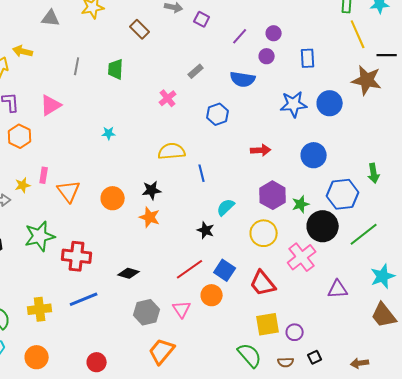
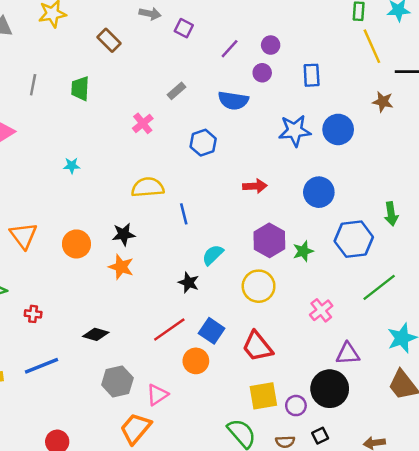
brown star: (367, 80) -> (383, 102), size x0.6
black circle: (323, 226) -> (330, 389), moved
red cross: (77, 256) -> (33, 314), size x0.5
pink cross: (302, 257) -> (321, 310), moved, size x0.7
pink triangle: (182, 309) -> (157, 395), moved, turned 30

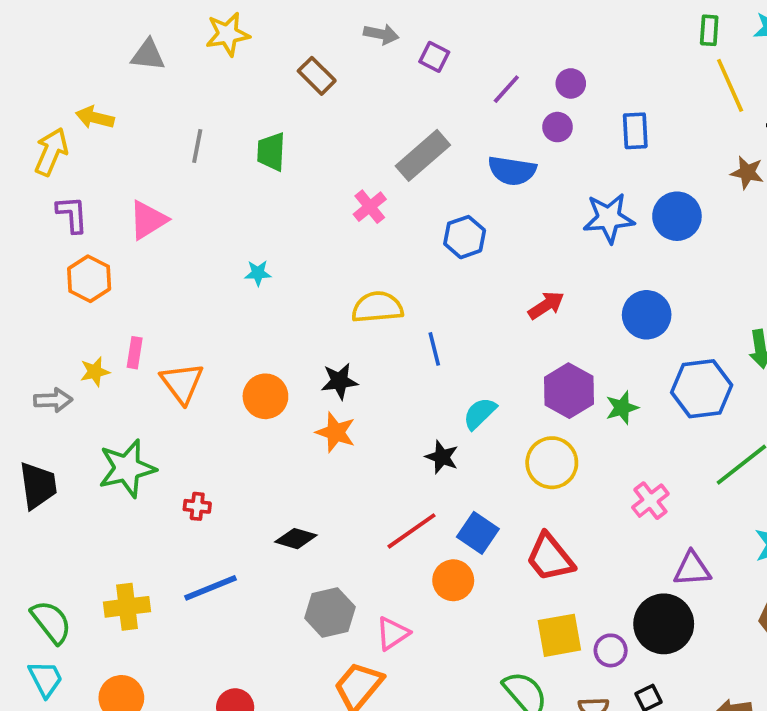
gray rectangle: (177, 91) -> (423, 155), size x1.8
red arrow: (255, 186) -> (546, 305), turned -30

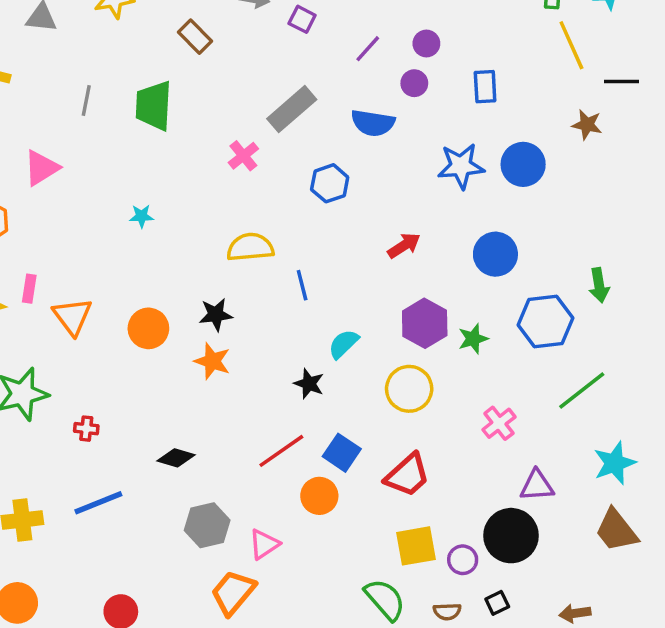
green trapezoid: (271, 152) -> (154, 106), size x1.4
red trapezoid: (550, 558) -> (407, 475), turned -93

